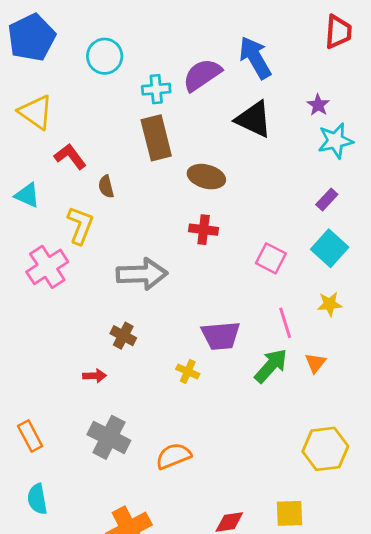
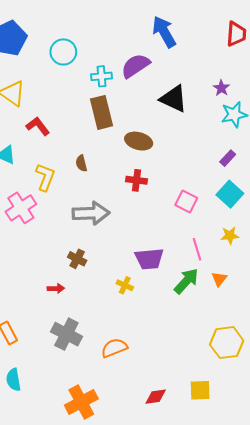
blue arrow: (255, 58) -> (164, 32), moved
brown semicircle: (106, 187) -> (81, 163), moved

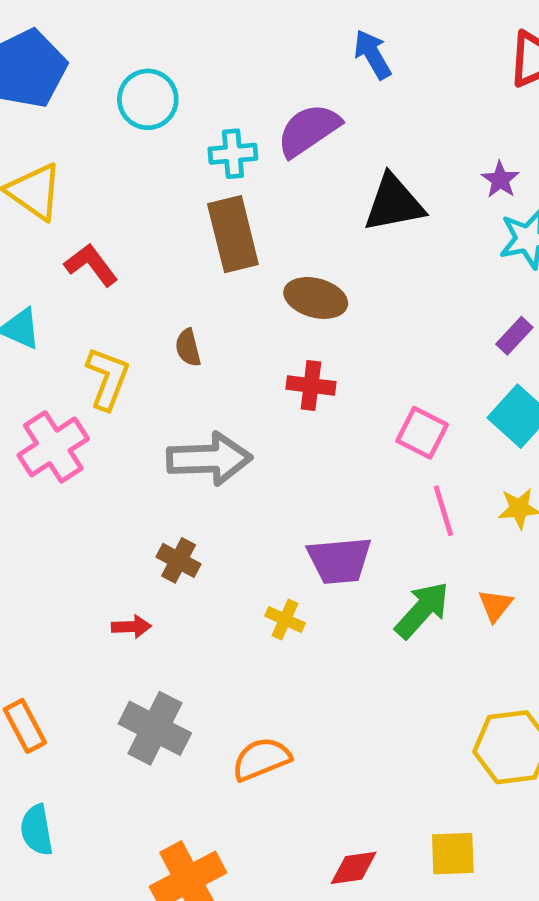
blue arrow: (164, 32) -> (372, 54), size x0.7
black triangle: (174, 99) -> (394, 203), turned -36
pink line: (197, 249) -> (443, 511), moved

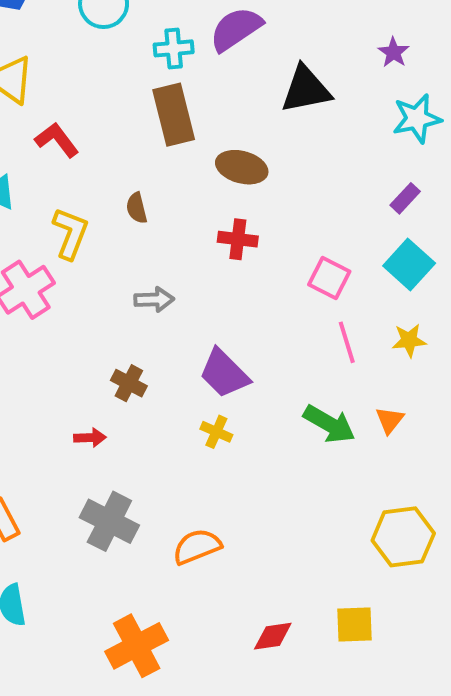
purple star: (500, 180) -> (393, 52), moved
gray arrow: (209, 459) -> (154, 299), size x0.6
purple trapezoid: (339, 560) -> (224, 373), moved, turned 50
green arrow: (422, 610) -> (329, 424), turned 78

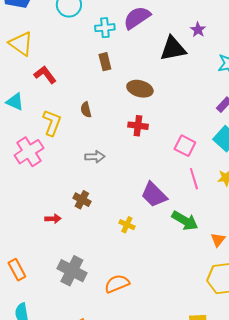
purple star: (393, 52) -> (198, 30), moved
brown rectangle: (174, 115) -> (105, 62), size x0.6
purple trapezoid: (224, 373) -> (154, 195), moved
orange triangle: (390, 420) -> (218, 240), moved
red arrow: (90, 438) -> (53, 219), moved

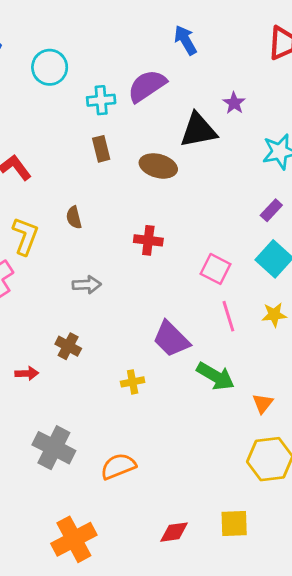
brown ellipse: (140, 89) -> (158, 166), moved
yellow cross: (127, 225) -> (133, 382), turned -35

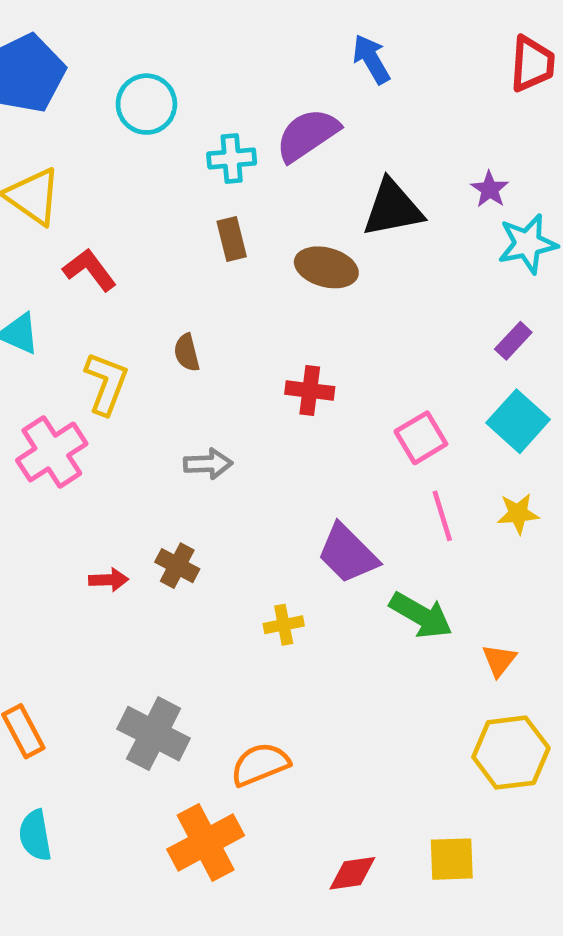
purple star: (234, 103) -> (490, 189), moved
pink square: (215, 269) -> (421, 438), turned 32
red arrow: (27, 373) -> (109, 580), moved
orange cross: (74, 539) -> (206, 842), moved

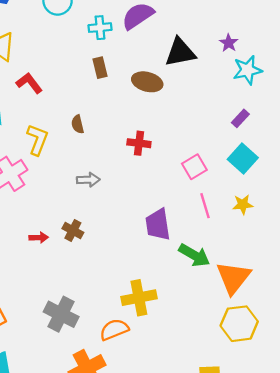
purple trapezoid: (348, 554) -> (158, 225), turned 36
yellow cross: (284, 625) -> (139, 298), moved, size x1.8
orange triangle: (499, 660) -> (233, 278), size x2.0

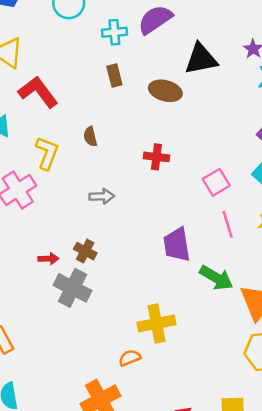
red L-shape: (29, 83) -> (38, 92), size x1.4
gray cross: (61, 314) -> (73, 288), moved
orange semicircle: (114, 330) -> (130, 358), size x0.7

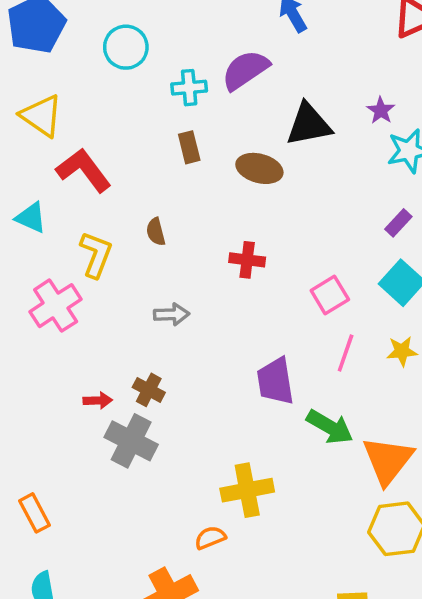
pink line: (228, 224) -> (346, 353), turned 36

